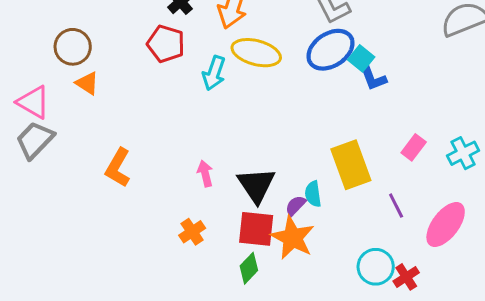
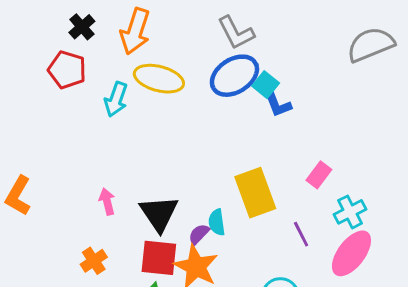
cyan cross: (463, 153) -> (350, 212), moved

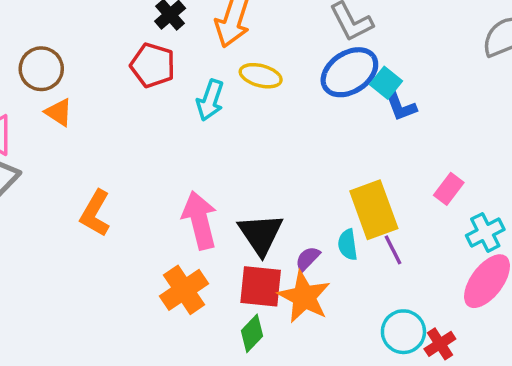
yellow ellipse: (159, 79) -> (261, 76), size x0.7
pink arrow: (107, 202) -> (200, 220), size x1.8
cyan semicircle: (217, 222) -> (348, 245), moved
purple line: (301, 234) -> (393, 250), moved
orange cross: (94, 261) -> (184, 290), size x1.5

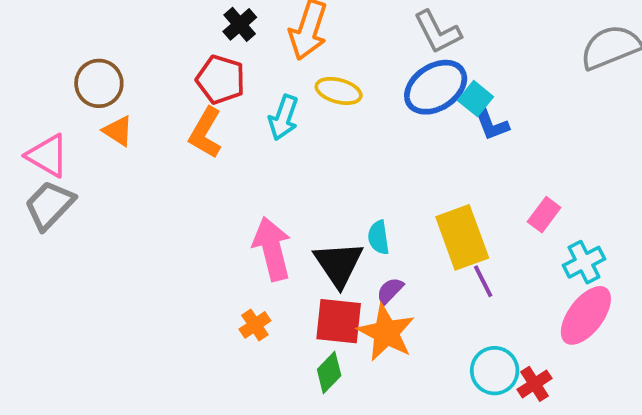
orange L-shape: (95, 213) -> (205, 133), moved
cyan semicircle: (348, 245) -> (379, 237), moved
orange cross: (184, 290) -> (255, 325), size x0.6

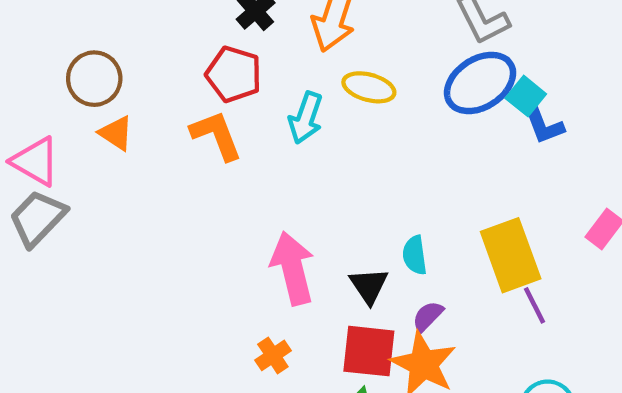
orange L-shape: (205, 133) -> (216, 135), turned 129
black triangle: (339, 264) -> (369, 286), size x0.7

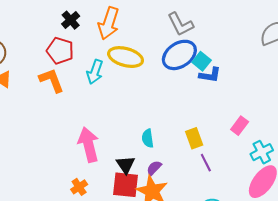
yellow ellipse: (369, 87) -> (126, 57), size x1.4
blue L-shape: (543, 124) -> (210, 75), turned -60
yellow rectangle: (511, 255) -> (194, 138), size x0.6
black triangle: (369, 286) -> (126, 165), moved

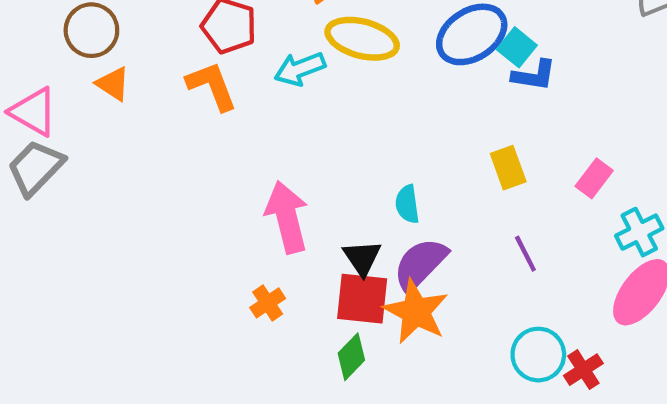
cyan arrow: (95, 72) -> (300, 69), turned 50
yellow rectangle: (194, 138) -> (508, 168), moved
purple semicircle: (154, 168) -> (420, 264), size x1.8

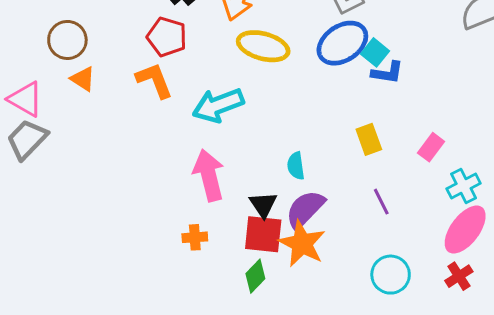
cyan arrow: (300, 69) -> (218, 105), moved, size x1.4
orange cross: (268, 303) -> (195, 237), turned 30
red cross: (583, 370) -> (459, 276), moved

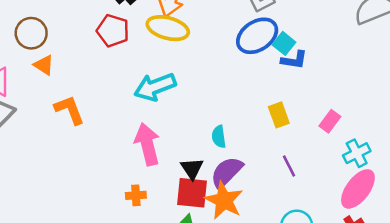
yellow ellipse: (263, 46) -> (168, 28), moved
orange L-shape: (154, 80) -> (69, 110), moved

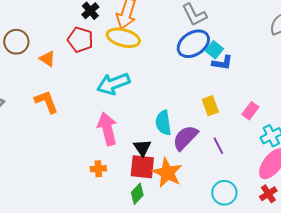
orange triangle: (44, 65) -> (47, 59), moved
cyan semicircle: (219, 137) -> (163, 123), size x1.4
purple semicircle: (226, 172) -> (185, 138), moved

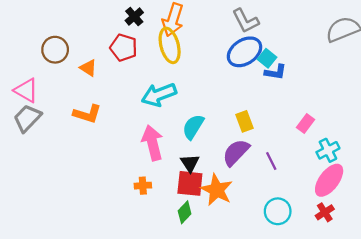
yellow ellipse: (123, 38) -> (170, 45), turned 60
orange L-shape: (46, 102) -> (87, 114), turned 128
yellow rectangle: (210, 106) -> (245, 121), moved
cyan semicircle: (163, 123) -> (193, 127), moved, turned 40

